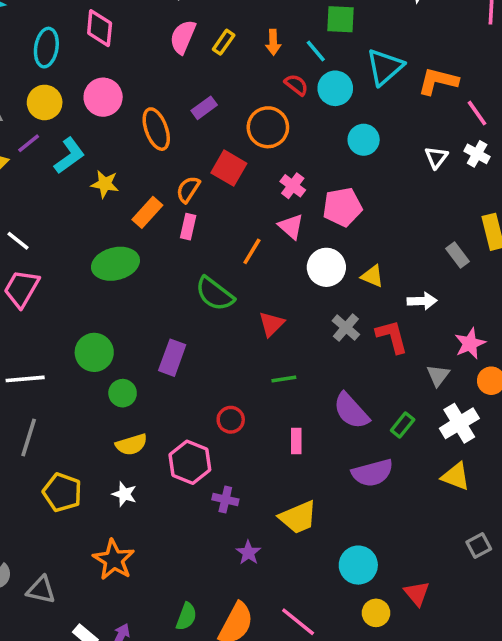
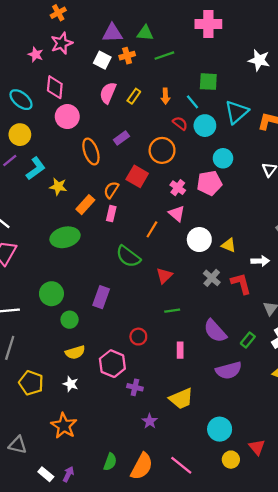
cyan ellipse: (46, 48) -> (21, 100), turned -60
pink circle: (103, 97) -> (67, 117), moved
pink pentagon: (342, 207) -> (209, 183), moved

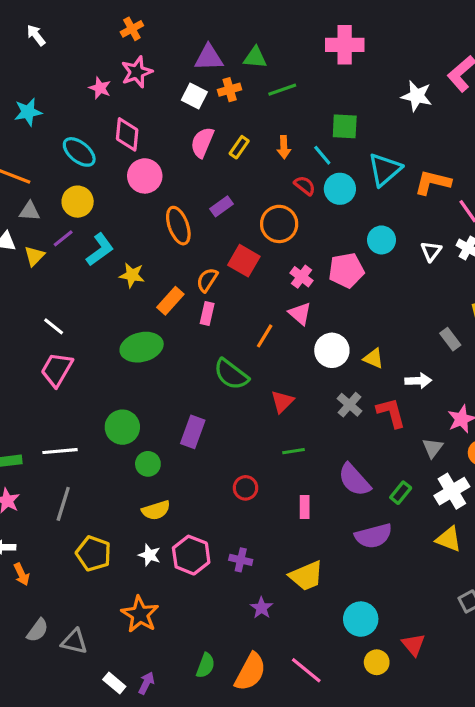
cyan circle: (223, 158) -> (381, 240), moved
pink hexagon: (112, 364) -> (191, 555), moved

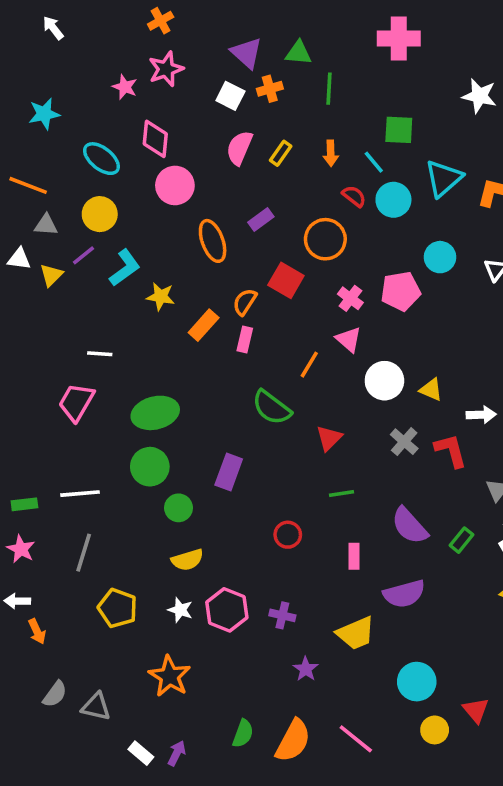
purple triangle: (209, 58) -> (247, 53), turned 44
green line: (282, 90) -> (329, 89), turned -68
white line: (54, 326) -> (100, 354), moved, turned -35
green ellipse: (142, 347) -> (155, 413), moved
purple semicircle: (373, 536) -> (404, 594), moved

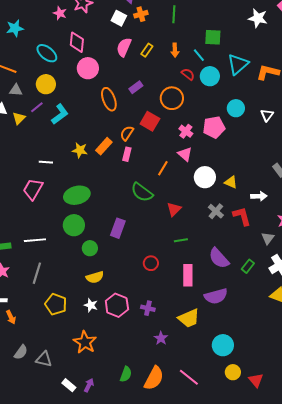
yellow star: (161, 296) -> (80, 150), moved
pink rectangle: (354, 556) -> (188, 275), size x1.5
red triangle: (476, 710) -> (256, 380), moved

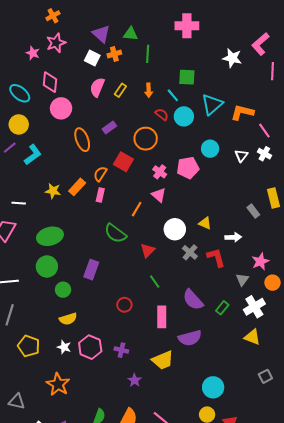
white circle: (205, 177) -> (175, 229), moved
green line: (181, 240) -> (155, 282), turned 64
cyan circle: (223, 345) -> (213, 387), moved

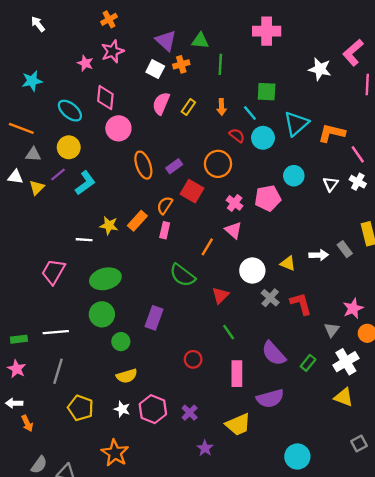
purple rectangle: (109, 128) -> (174, 166), moved
white line: (19, 203) -> (84, 240), moved
white arrow: (233, 237) -> (319, 255), moved
purple cross: (121, 350) -> (190, 413), turned 32

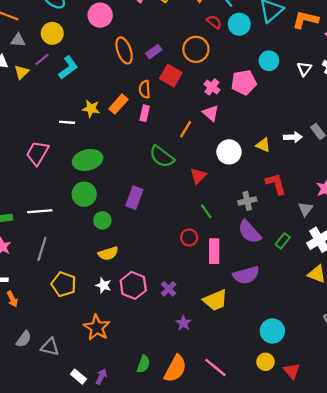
orange semicircle: (165, 205) -> (145, 89), turned -36
gray cross: (270, 298) -> (247, 201), moved, turned 36
red circle: (193, 359) -> (189, 237), moved

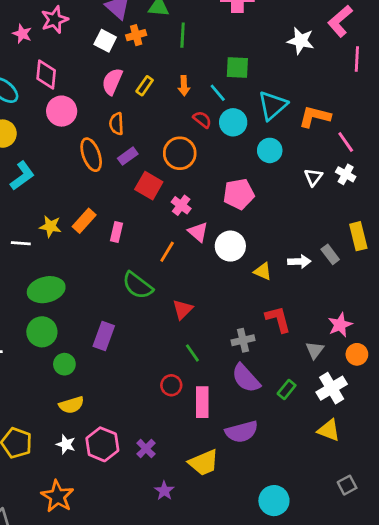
cyan circle: (269, 61) -> (270, 150), moved
pink cross: (212, 87) -> (181, 205), moved
orange semicircle: (145, 89) -> (116, 124), moved
white circle: (229, 152) -> (230, 246), moved

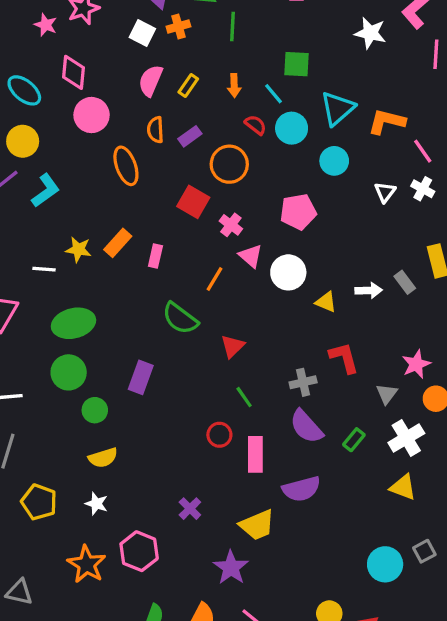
purple rectangle: (128, 156) -> (190, 136), moved
pink hexagon: (102, 444) -> (139, 551), moved
purple star: (164, 491) -> (231, 568), moved, size x1.5
cyan circle: (274, 501) -> (385, 564), moved

